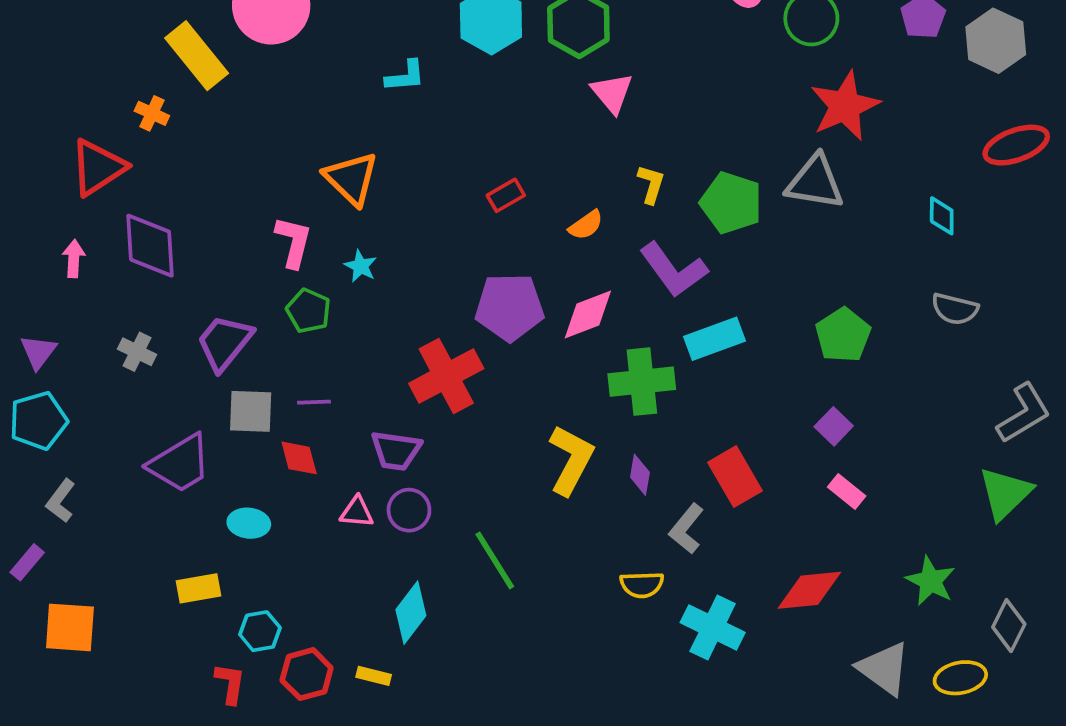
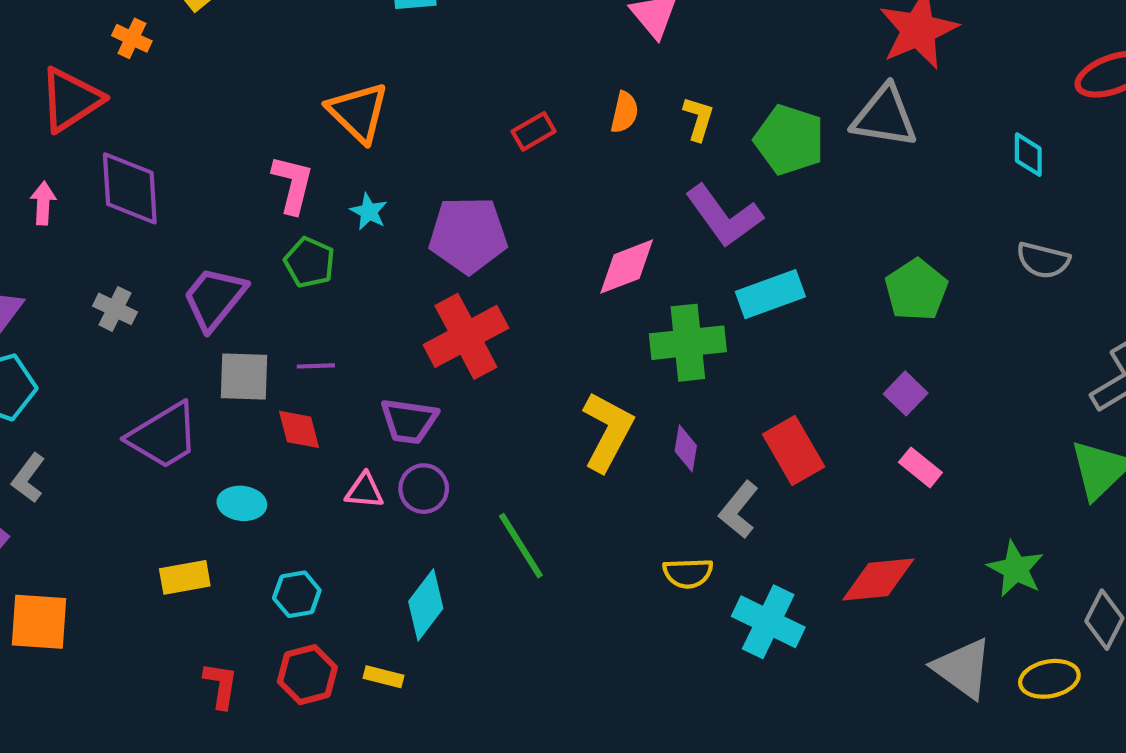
orange semicircle: (586, 225) -> (624, 112), moved, turned -42
purple pentagon: (510, 307) -> (468, 235), moved
cyan hexagon: (260, 631) -> (297, 594), moved

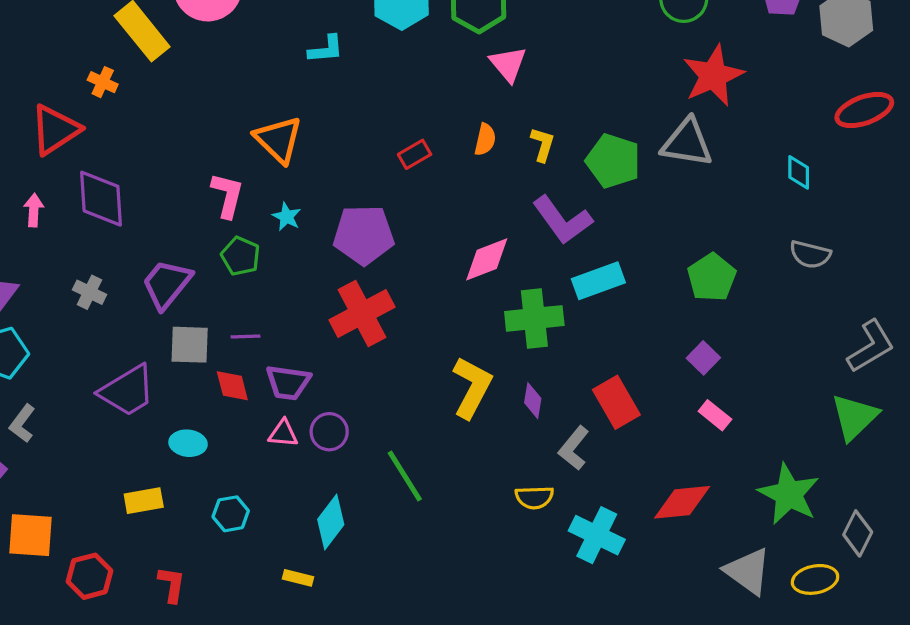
purple trapezoid: (409, 421) -> (288, 382), moved
green star: (1016, 569) -> (789, 494), size x1.4
red hexagon: (307, 675) -> (90, 576), moved

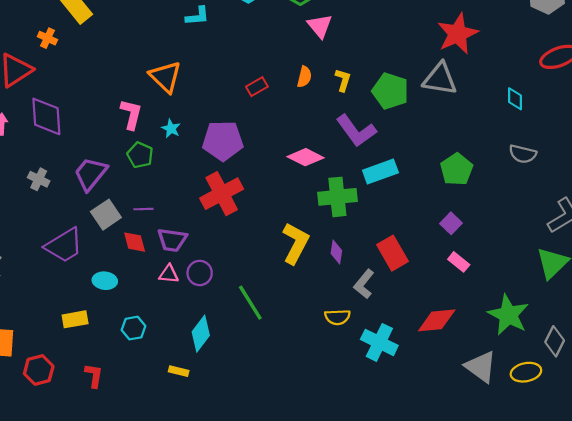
pink diamond: (487, 259) -> (305, 157), turned 48
gray square: (190, 345) -> (106, 215), turned -36

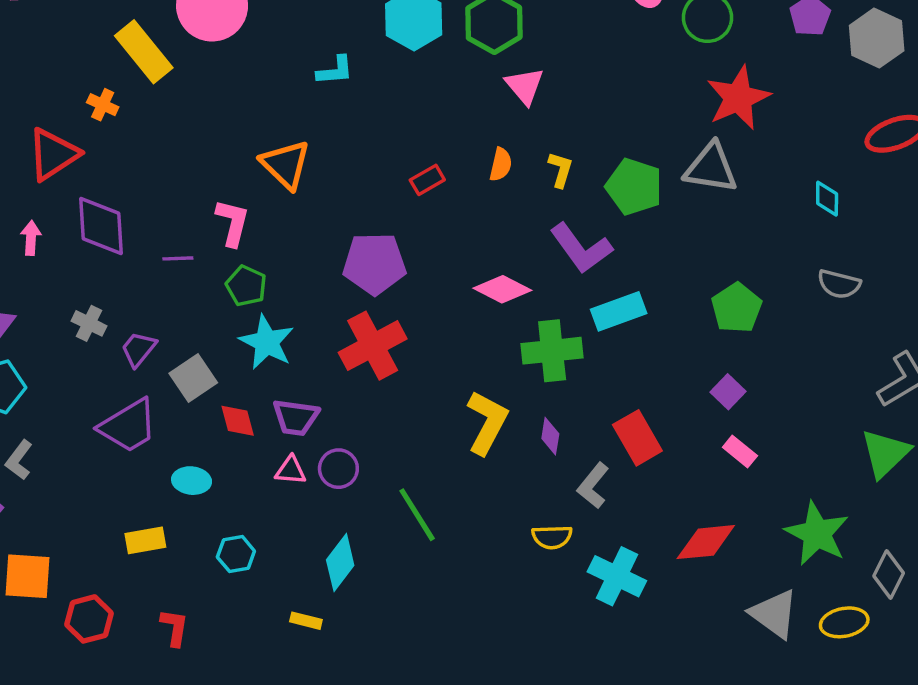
cyan star: (171, 129) -> (267, 342), moved, size x1.8
purple trapezoid: (90, 174) -> (139, 349), moved, size x0.7
purple line: (143, 209) -> (178, 258), moved

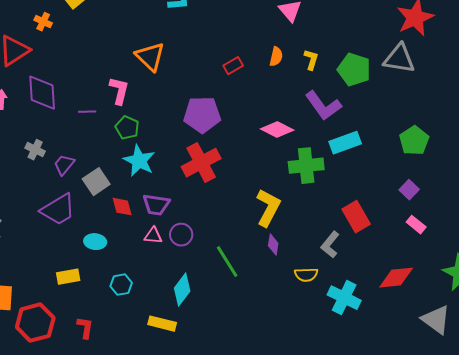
purple diamond: (550, 436) -> (273, 245), moved
red hexagon: (89, 619) -> (35, 323), size x1.4
yellow rectangle: (306, 621) -> (162, 324), size x1.5

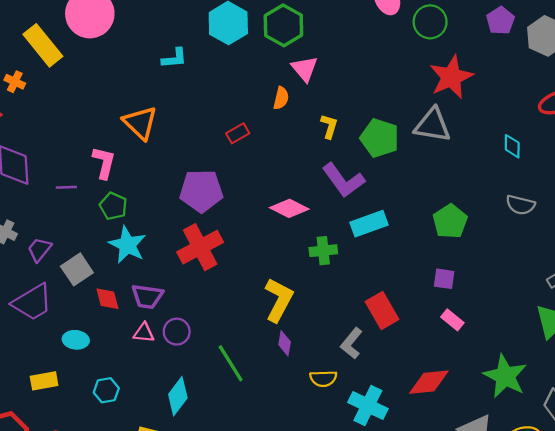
orange semicircle: (276, 57) -> (281, 98), moved
green cross: (306, 166) -> (323, 251), size x0.7
purple square: (409, 190) -> (444, 279), turned -36

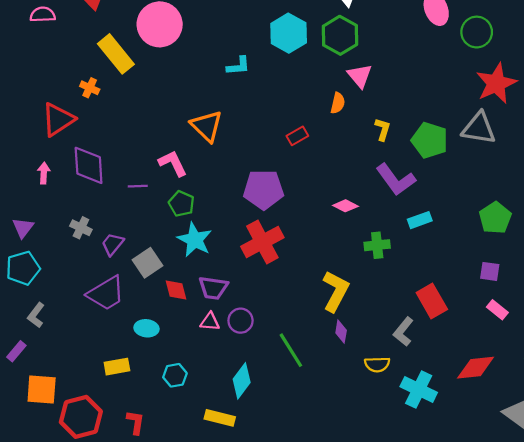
pink L-shape: (104, 163) -> (173, 163), turned -40
pink diamond: (289, 208) -> (345, 206), size x0.7
cyan rectangle: (369, 224) -> (420, 220), size x0.7

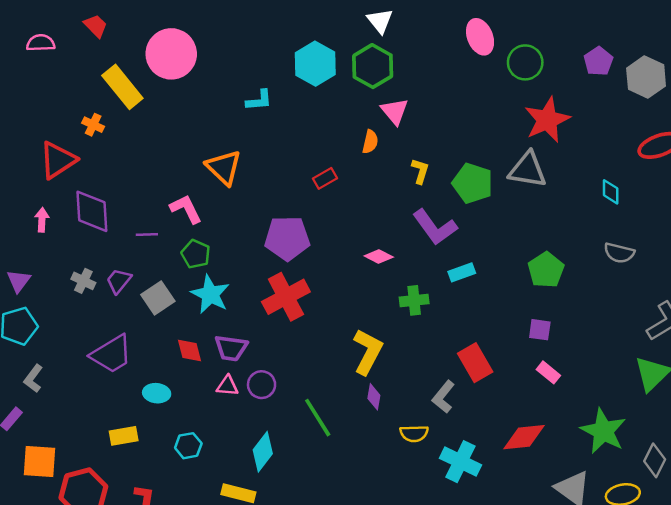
purple trapezoid: (113, 244) -> (119, 281), moved
gray square: (148, 263) -> (158, 298), moved

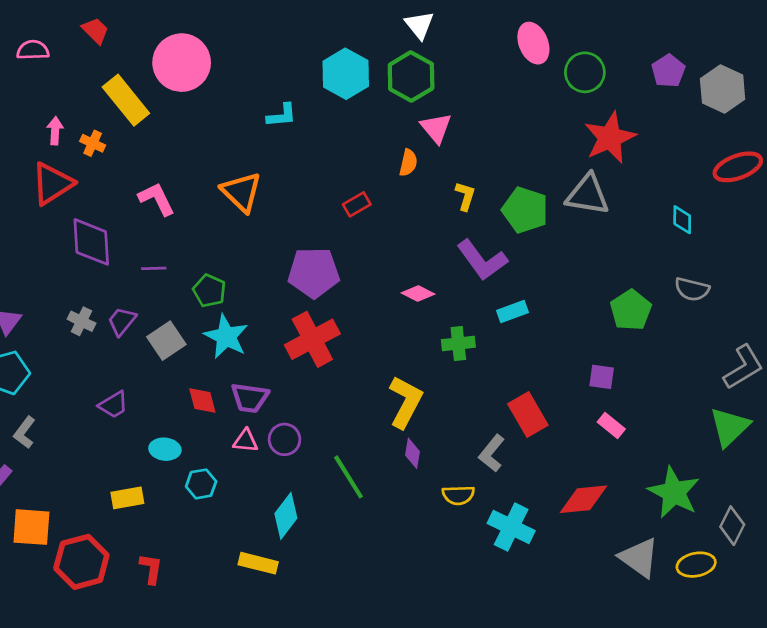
pink L-shape: (186, 209) -> (157, 199), moved
pink arrow: (42, 220) -> (55, 131), moved
green pentagon: (546, 270) -> (631, 310), moved
purple trapezoid: (111, 354) -> (113, 405), size x0.6
cyan hexagon: (188, 446) -> (201, 484), moved

